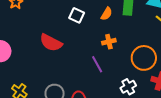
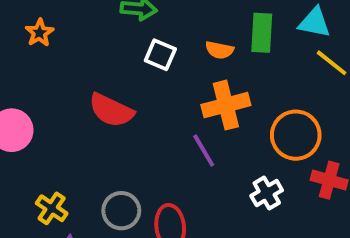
orange semicircle: (107, 14) -> (219, 50), turned 72
orange cross: (109, 42) -> (226, 105), size x1.6

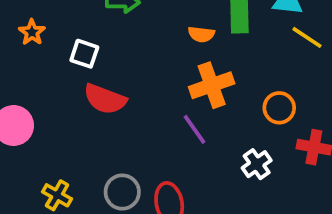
white square: (160, 55) -> (84, 54), moved
orange circle: (296, 135) -> (279, 108), size x0.7

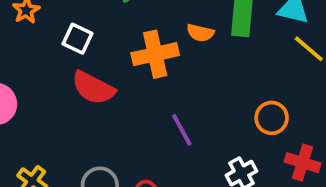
orange cross: (212, 85) -> (155, 54), moved

